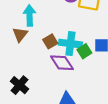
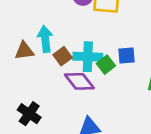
cyan arrow: (30, 15) -> (45, 39), moved
brown triangle: (20, 34) -> (24, 51), turned 49

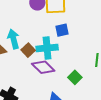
blue square: (126, 55) -> (62, 30), moved
green square: (106, 65) -> (75, 77), moved

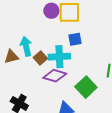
purple diamond: (43, 67) -> (55, 76), turned -30
green square: (75, 77) -> (86, 87), size x1.5

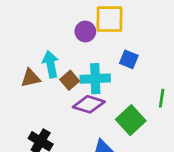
purple circle: (51, 11) -> (85, 32), moved
blue square: (75, 39) -> (129, 59), moved, turned 32

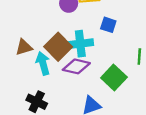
cyan arrow: (51, 64) -> (43, 63), moved
brown square: (70, 80) -> (58, 47), size x1.6

